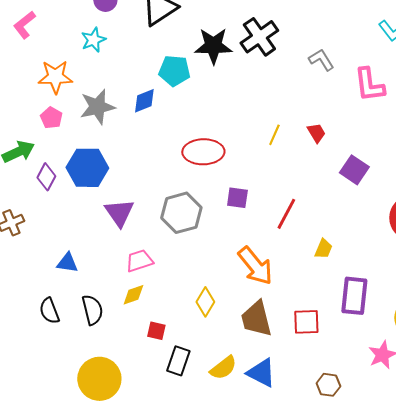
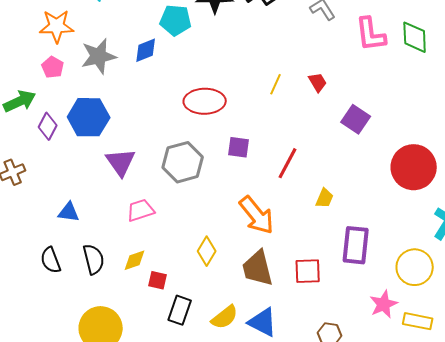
yellow diamond: (133, 295) -> (135, 260), moved

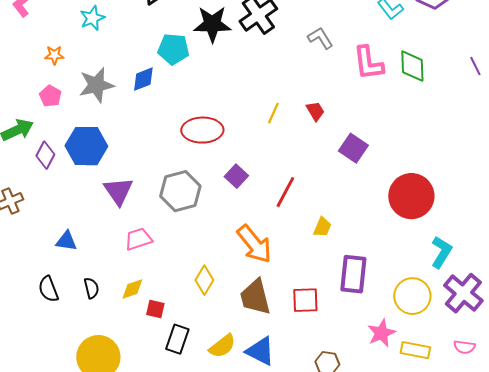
orange star: (57, 26) -> (54, 55), size x0.6
purple square: (239, 147) -> (236, 176), turned 35
black semicircle: (94, 259) -> (91, 288), size x0.7

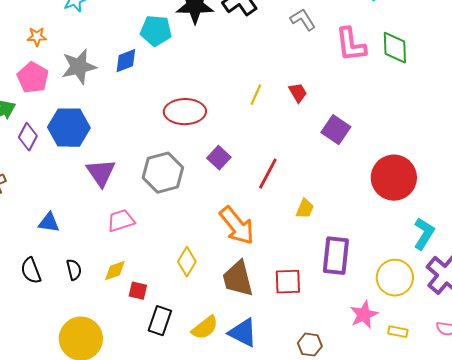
pink pentagon: (50, 96) -> (33, 78), size x1.4
yellow rectangle: (415, 350) -> (398, 332), size x0.7

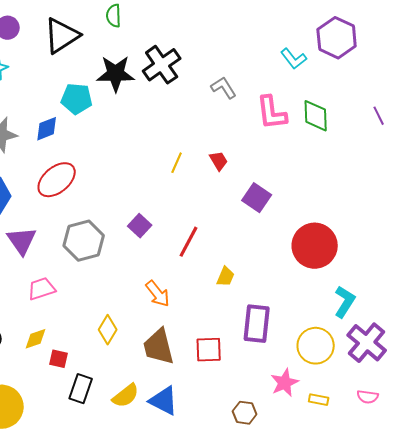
red ellipse: (185, 112) -> (57, 180), moved, turned -39
orange arrow: (237, 226) -> (158, 294), size x0.7
brown hexagon: (310, 345) -> (245, 413), moved

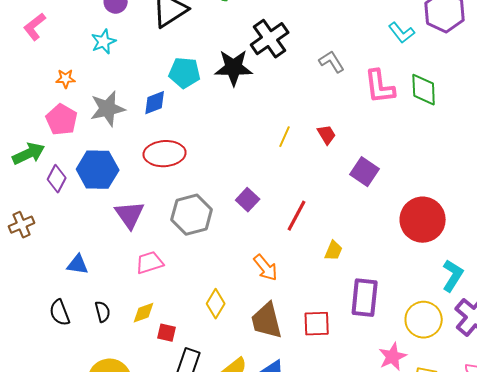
black star: (116, 74) -> (234, 68), moved
red ellipse: (57, 180) -> (165, 154), turned 36

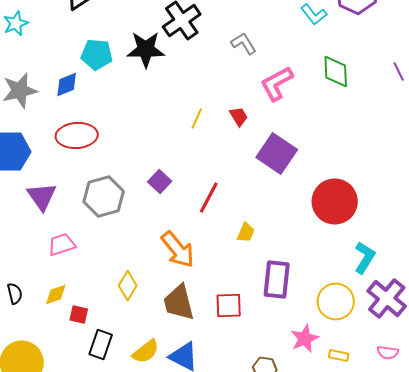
pink L-shape: (380, 87) -> (277, 84), moved, turned 69
purple square: (365, 172) -> (277, 154), size x1.4
orange arrow: (266, 268) -> (178, 250), size x1.4

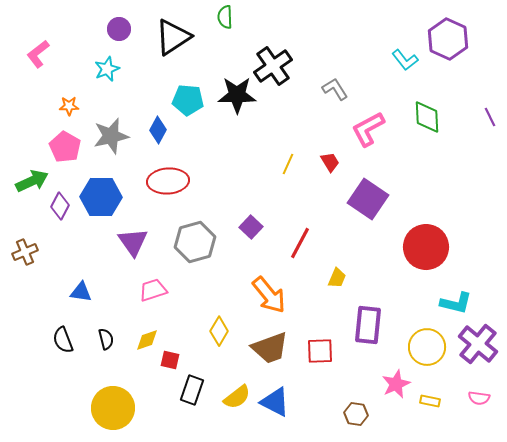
blue diamond: (67, 84) -> (158, 130), turned -40
cyan L-shape: (365, 258) -> (456, 303), turned 72
brown trapezoid: (179, 302) -> (270, 348), turned -96

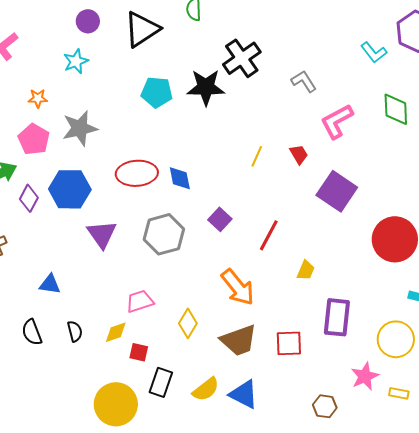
blue diamond: (158, 130) -> (180, 178), moved, turned -40
pink trapezoid: (153, 290) -> (140, 301), moved
yellow circle: (113, 408) -> (116, 404), moved

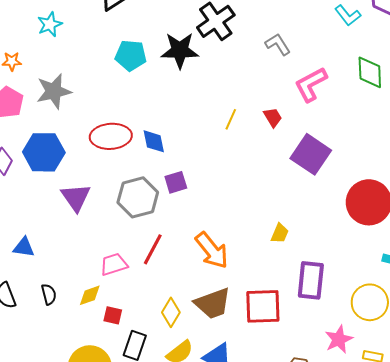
purple square: (220, 219) -> (176, 182), moved, turned 30
red line: (269, 235) -> (153, 249), moved
yellow diamond: (188, 323) -> (171, 312), moved
red square: (289, 343) -> (263, 306), size x1.4

